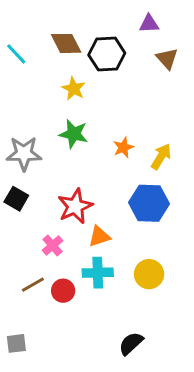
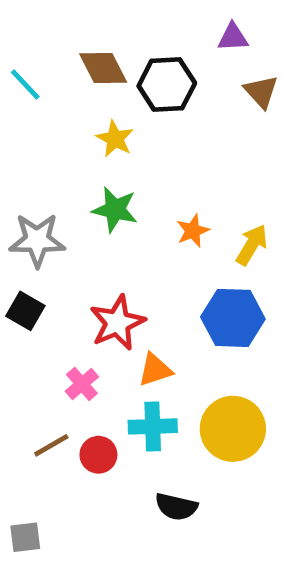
yellow circle: (149, 274) -> (233, 429), size x1.4
black semicircle: (131, 343) -> (176, 507), moved, turned -124

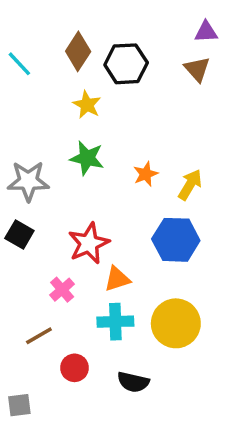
purple triangle: (233, 37) -> (206, 32), moved
brown diamond: (103, 68) -> (78, 51), turned 60
red circle: (98, 455) -> (75, 368), moved

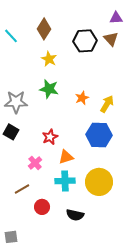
black hexagon: (126, 64) -> (85, 41), moved
red star: (89, 243) -> (50, 137), size x0.7
gray square: (19, 405) -> (11, 237), moved

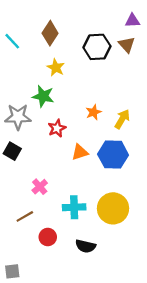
green star: (49, 89) -> (43, 96), moved
red star: (50, 137) -> (57, 128), moved
orange triangle: (66, 157) -> (80, 152), moved

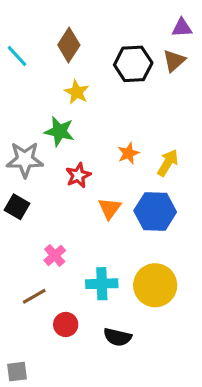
brown triangle: (127, 45) -> (174, 61), turned 30
orange triangle: (80, 152) -> (110, 208), turned -36

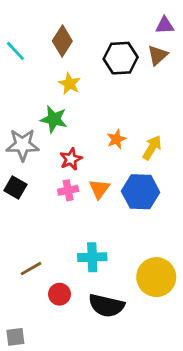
pink cross: (55, 255) -> (68, 190), moved, turned 30
yellow circle: (155, 285) -> (156, 277), moved
black semicircle: (117, 337) -> (106, 306), size x1.4

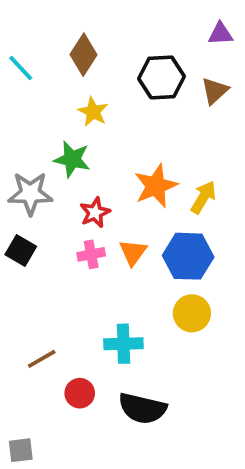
brown triangle: (158, 55) -> (215, 91), moved
orange star: (116, 139) -> (156, 186), size x1.6
yellow circle: (156, 277) -> (192, 313), moved, size x0.7

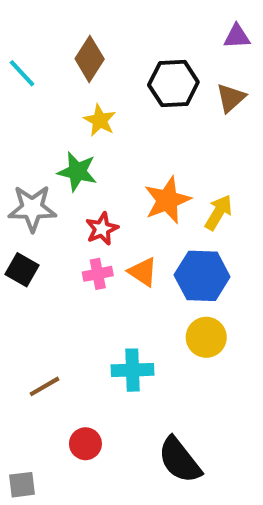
orange triangle: (133, 252) -> (143, 272), turned -32
red circle: (80, 393) -> (85, 444), moved
black semicircle: (142, 408) -> (180, 460), moved, turned 39

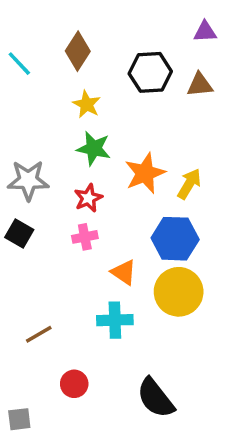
brown triangle: (231, 98) -> (200, 85), turned 36
green star: (77, 172) -> (94, 148), moved
orange triangle: (143, 272) -> (124, 272), moved
yellow circle: (206, 337) -> (179, 292), size x1.4

